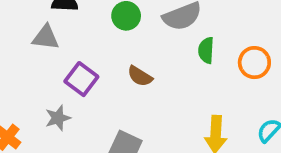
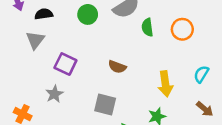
gray triangle: (46, 37) -> (35, 40), turned -48
brown semicircle: (140, 76) -> (117, 67), moved

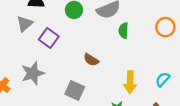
orange circle: (182, 29) -> (165, 27), moved
purple square: (65, 64) -> (49, 38), moved
gray star: (54, 94) -> (33, 73), size x1.5

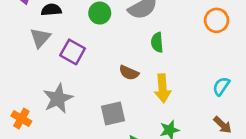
green semicircle: (123, 31) -> (157, 42), moved
yellow arrow: (130, 82) -> (163, 88), moved
gray square: (75, 90) -> (113, 114), turned -30

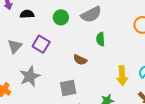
gray triangle: (40, 38) -> (15, 46), moved
yellow arrow: (163, 88) -> (122, 76), moved

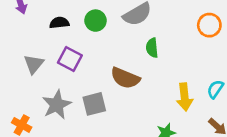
black semicircle: (27, 14) -> (59, 23), moved
brown semicircle: (80, 60) -> (125, 78), size x1.5
gray square: (68, 88) -> (94, 104), moved

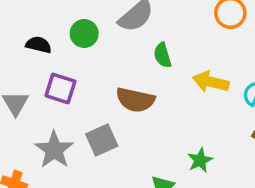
black semicircle: (59, 23) -> (39, 45), turned 30
yellow arrow: (185, 97) -> (211, 82), moved, turned 120

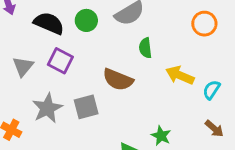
black semicircle: (39, 45) -> (49, 23), size x1.5
green star: (200, 160) -> (161, 136), turned -30

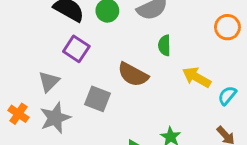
gray triangle: (23, 66) -> (49, 81), moved
gray square: (86, 107) -> (97, 99), turned 30
gray star: (47, 108) -> (55, 118), moved

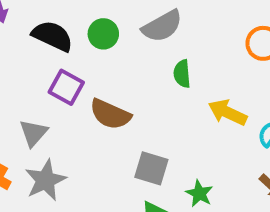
brown semicircle: (133, 75) -> (110, 114), moved
gray square: (97, 99) -> (151, 168), moved

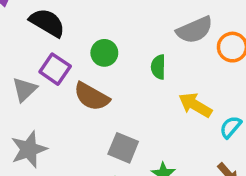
gray semicircle: (162, 26) -> (195, 30), moved
green circle: (103, 34) -> (104, 53), moved
gray triangle: (33, 133) -> (24, 89), moved

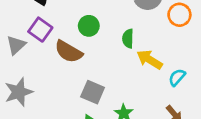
green circle: (104, 53) -> (89, 26), moved
green semicircle: (158, 67) -> (128, 39), moved

